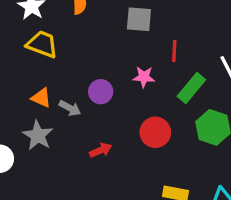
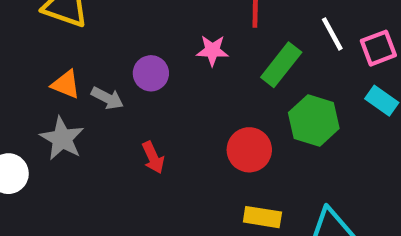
red circle: (155, 132) -> (249, 150), moved
red arrow: (101, 150) -> (153, 158), turned 90

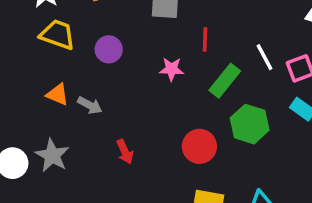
purple circle: (151, 73) -> (109, 49), moved
gray star: (62, 139) -> (52, 155), moved

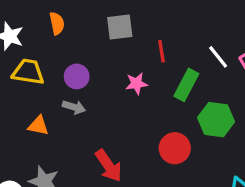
gray arrow: (90, 105) -> (74, 107), moved
red arrow: (125, 152) -> (109, 166), size x1.5

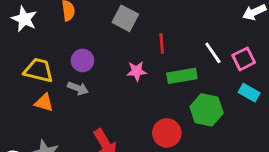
gray square: (120, 27) -> (125, 18), turned 30
yellow trapezoid: (28, 72) -> (38, 70), moved
green rectangle: (186, 85) -> (182, 76), turned 48

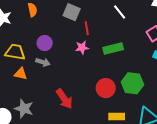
red line: (162, 44) -> (87, 28), moved
white line: (213, 53) -> (120, 12), moved
green hexagon: (207, 110) -> (132, 83), moved

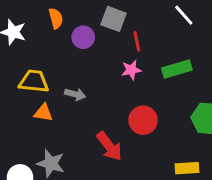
purple circle: (45, 43) -> (83, 37), moved
red circle: (106, 88) -> (143, 120), moved

